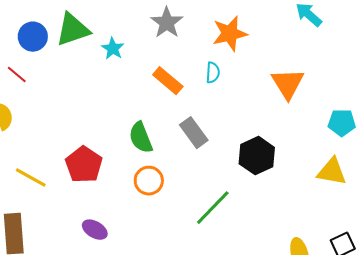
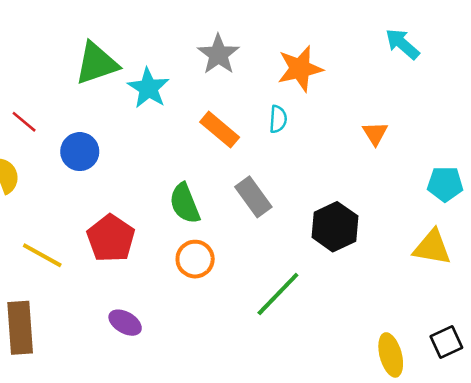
blue circle: (33, 37) -> (80, 152), moved
cyan star: (113, 49) -> (148, 88), size x1.4
orange triangle: (288, 84) -> (375, 133), size x0.6

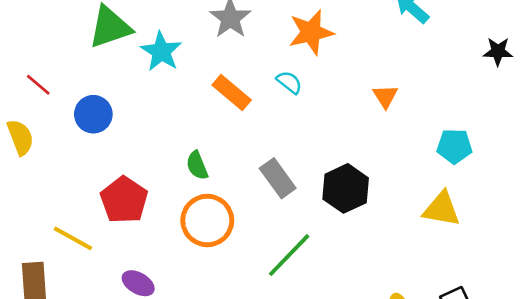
cyan semicircle: (278, 119) -> (289, 82), turned -56
gray rectangle: (253, 197) -> (278, 178), moved
green semicircle: (185, 203) -> (197, 165), size x0.7
yellow line: (42, 255) -> (73, 238), moved
orange circle: (195, 259) -> (207, 220), size x1.4

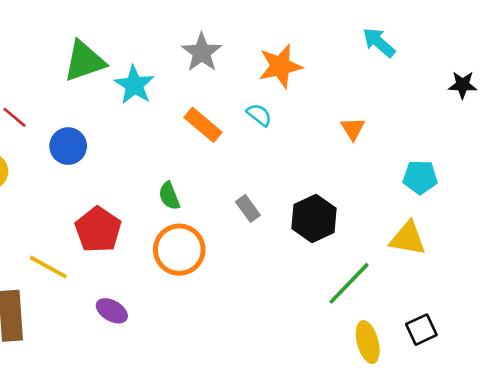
gray rectangle: (278, 178) -> (248, 208), size x0.7
green line: (289, 255) -> (349, 283), moved

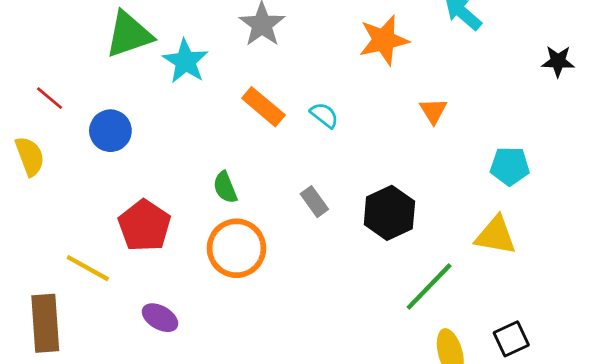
orange star: (280, 66) -> (384, 40), moved
cyan semicircle: (259, 115) -> (324, 115), moved

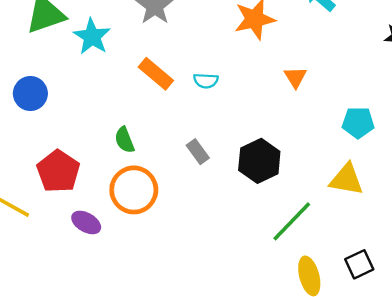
cyan semicircle: (324, 115) -> (206, 81), turned 145
purple ellipse: (160, 318) -> (86, 222), moved

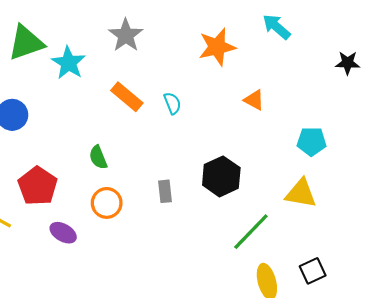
orange triangle: (295, 77) -> (254, 100), turned -30
cyan semicircle: (206, 81) -> (172, 103), turned -115
gray rectangle: (198, 152) -> (165, 191), moved, turned 30
orange circle: (134, 190) -> (107, 203), size x0.7

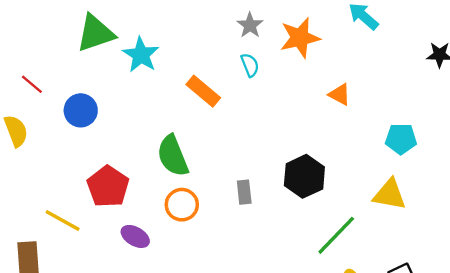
gray star: (126, 35) -> (250, 25), moved, size x0.7
cyan semicircle: (172, 103) -> (250, 65), moved
green semicircle: (98, 157) -> (173, 156), size x1.6

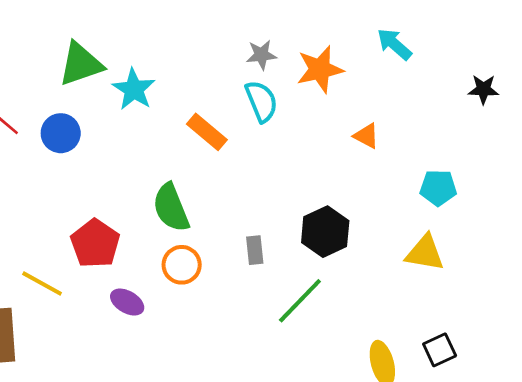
gray star: (250, 25) -> (261, 55), turned 30
cyan semicircle: (250, 65) -> (261, 101), size x1.5
blue circle: (81, 110) -> (61, 133), moved
green line: (336, 235) -> (300, 301), moved

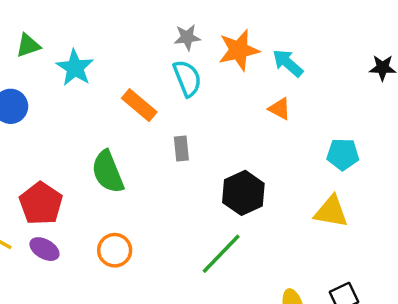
cyan arrow: (394, 44) -> (288, 63), moved
green triangle: (81, 64) -> (28, 45), size x0.6
gray rectangle: (255, 250) -> (181, 148), moved
orange circle: (182, 265) -> (115, 250), moved
purple ellipse: (127, 302) -> (44, 249), moved

